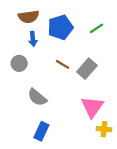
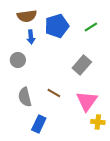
brown line: (63, 64) -> (54, 93), moved
gray semicircle: (37, 97) -> (25, 97), moved, turned 36

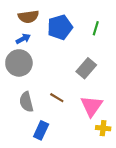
green line: (91, 27) -> (96, 28), turned -40
blue arrow: (31, 37) -> (23, 39), moved, turned -112
gray circle: (18, 60) -> (19, 63), size x1.6

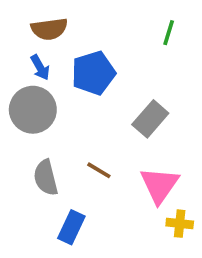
blue pentagon: (60, 27) -> (93, 73), moved
green line: (96, 28) -> (169, 33), moved
blue arrow: (23, 39) -> (40, 68), turned 88

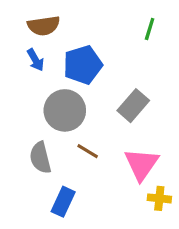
gray circle: (33, 110) -> (65, 110), moved

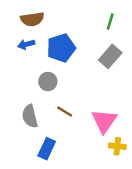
blue arrow: (35, 60) -> (26, 44), turned 105
gray rectangle: (133, 106) -> (110, 56), moved
gray circle: (65, 110) -> (48, 82), size x0.6

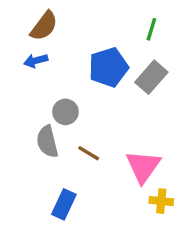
brown semicircle: (32, 19) -> (44, 26), turned -45
blue pentagon: (61, 48) -> (108, 67), moved
gray semicircle: (30, 116) -> (47, 142), moved

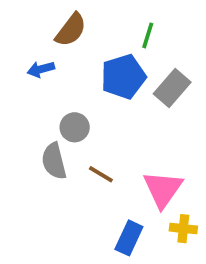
brown semicircle: (44, 26) -> (71, 30), moved
green line: (151, 29) -> (148, 35), moved
blue rectangle: (64, 204) -> (129, 238), moved

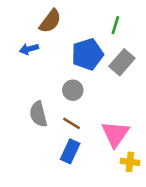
green line: (148, 35) -> (115, 25), moved
gray circle: (75, 127) -> (73, 90), moved
blue rectangle: (129, 238) -> (70, 151), moved

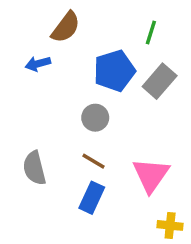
gray semicircle: (38, 114) -> (34, 168), moved
yellow cross: (130, 162) -> (170, 225), moved

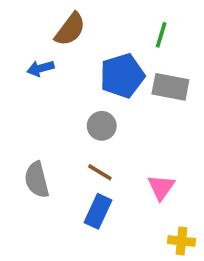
gray rectangle: (160, 81) -> (170, 87), turned 60
pink triangle: (151, 175) -> (161, 187), size x0.7

